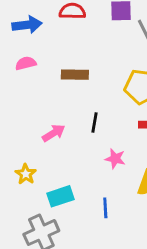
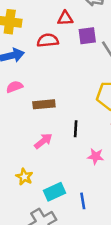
brown rectangle: (75, 75) -> (44, 104), moved
blue line: (105, 208) -> (83, 201), moved

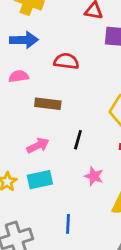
red semicircle: (48, 40) -> (66, 61), moved
cyan rectangle: (55, 192) -> (40, 180), moved

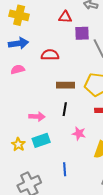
brown rectangle: (48, 104) -> (66, 85), moved
pink arrow: (38, 146) -> (37, 117), turned 35

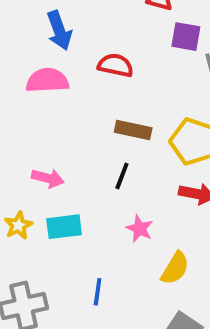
blue arrow: (18, 43) -> (59, 30), turned 66
pink semicircle: (18, 69) -> (47, 80), size x1.5
pink arrow: (37, 117) -> (48, 178), moved

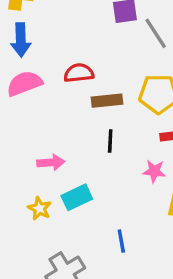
blue arrow: (59, 30) -> (21, 40), turned 36
red semicircle: (116, 65) -> (79, 73), moved
pink star: (140, 229) -> (154, 171), moved

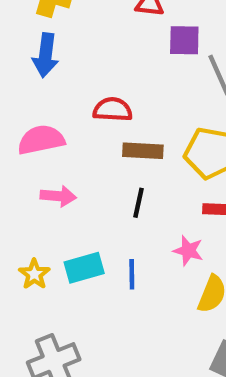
pink semicircle: (24, 83) -> (41, 140), moved
pink arrow: (51, 162) -> (58, 196), moved
blue line: (121, 241) -> (132, 274), moved

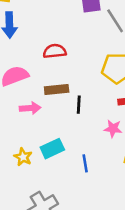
brown rectangle: (143, 151) -> (57, 89), moved
blue line: (132, 274) -> (85, 163), moved

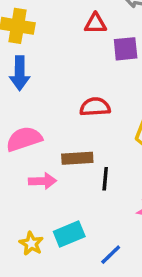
red semicircle: (55, 51) -> (95, 107), moved
blue line: (85, 163) -> (111, 255), turned 54

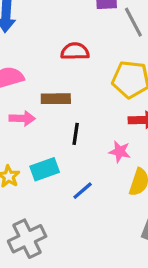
black line: (105, 179) -> (76, 134), moved

